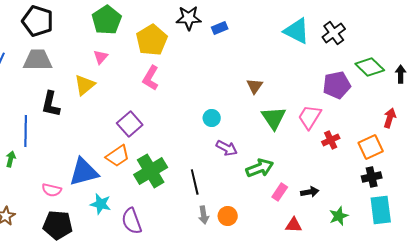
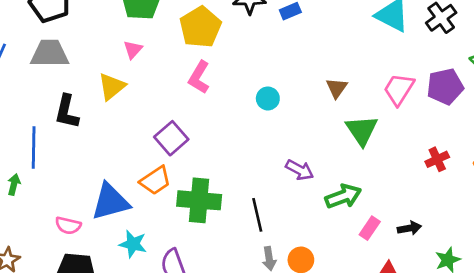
pink trapezoid: (310, 117) -> (399, 89), moved
cyan circle: (212, 118) -> (268, 98), moved
green cross: (151, 171) -> (199, 200), turned 36

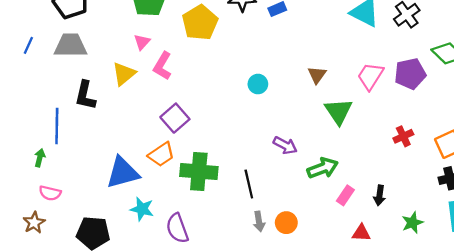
pink L-shape: (199, 77) -> (162, 66), moved
pink semicircle: (68, 225) -> (50, 193), moved
black arrow: (409, 228) -> (379, 195), turned 108

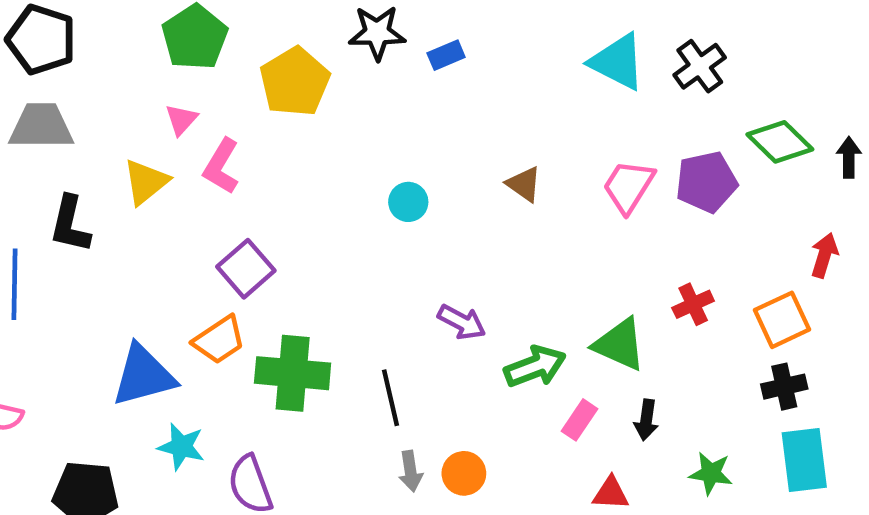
brown triangle: (317, 75) -> (524, 184), turned -30
green triangle: (339, 111) -> (620, 344), moved, turned -32
green star: (412, 223) -> (711, 473), turned 30

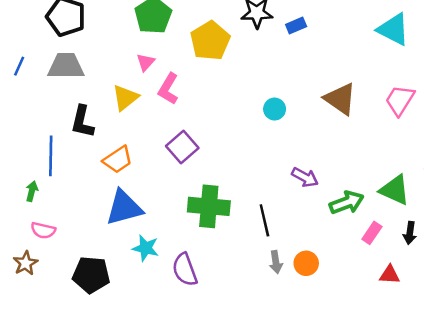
brown triangle: (524, 184) -> (340, 99), size x1.6
orange trapezoid: (219, 340) -> (118, 160), moved

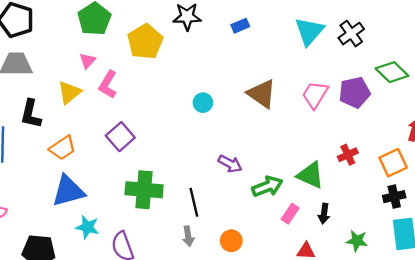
blue rectangle: (296, 26) -> (240, 26), moved
cyan triangle: (393, 29) -> (309, 31), turned 44
gray arrow: (276, 262) -> (188, 236), moved

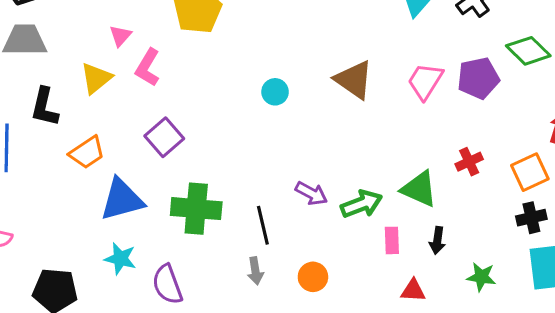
purple arrow: (230, 164) -> (311, 193), moved
blue triangle: (68, 191) -> (122, 199), moved
pink rectangle: (290, 214) -> (392, 240), turned -36

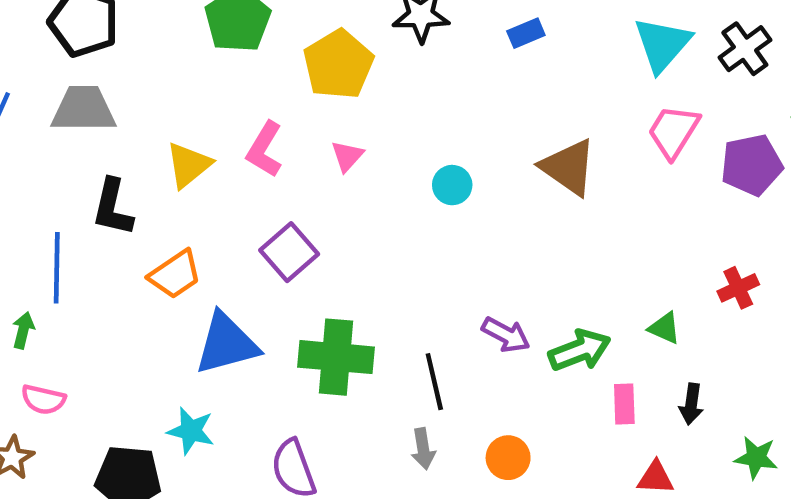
pink triangle: (120, 36) -> (347, 156), moved
pink trapezoid: (425, 81) -> (673, 131), moved
green triangle: (419, 189) -> (664, 328), size x0.6
cyan star: (120, 259) -> (191, 431), moved

